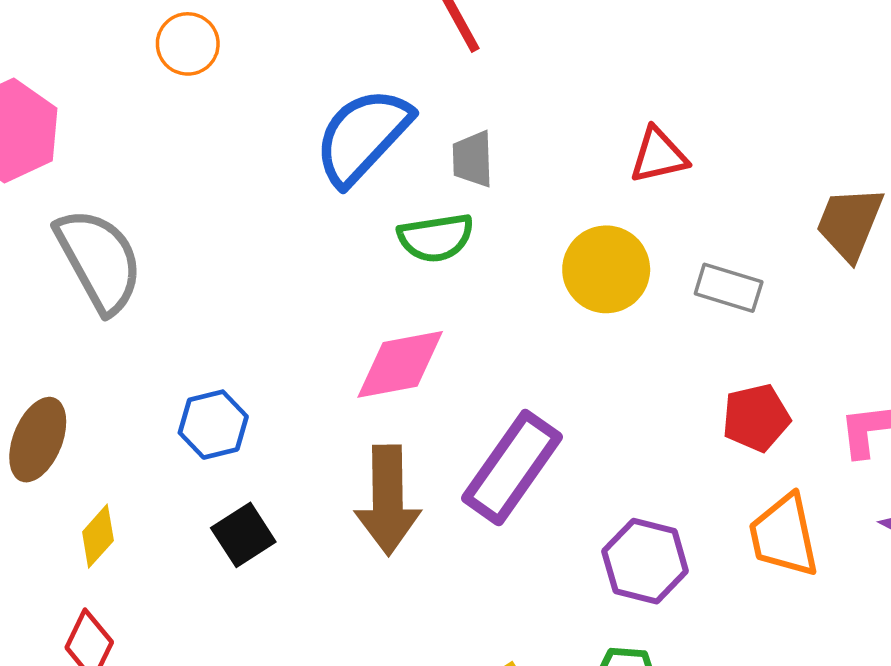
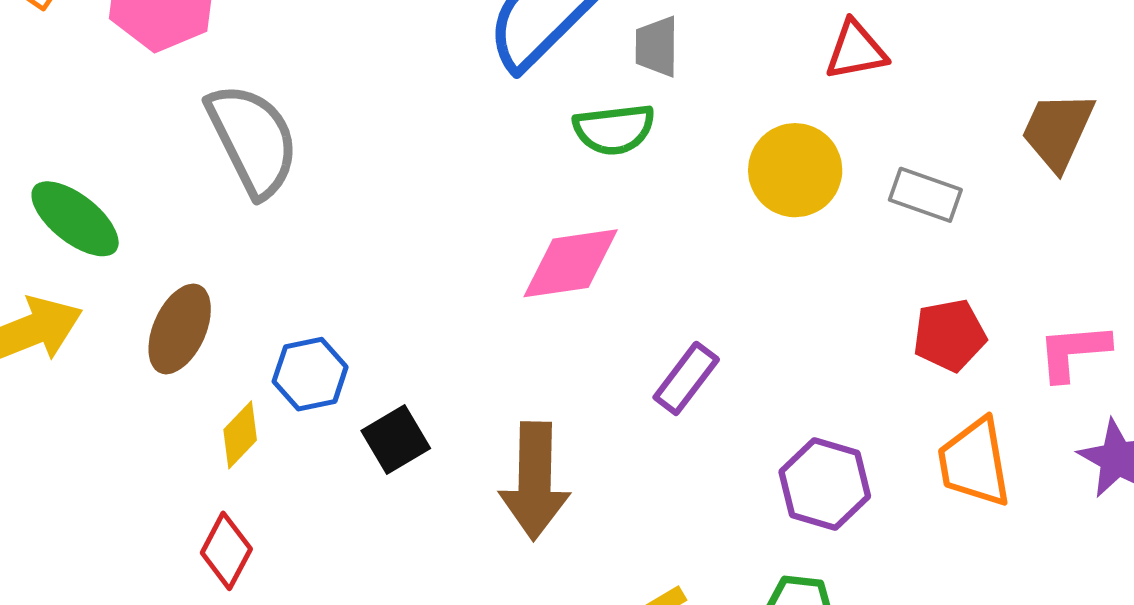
blue hexagon: (213, 425) -> (310, 374), moved
purple rectangle: (512, 468) -> (686, 378), size x0.6
brown arrow: (388, 500) -> (535, 481), moved

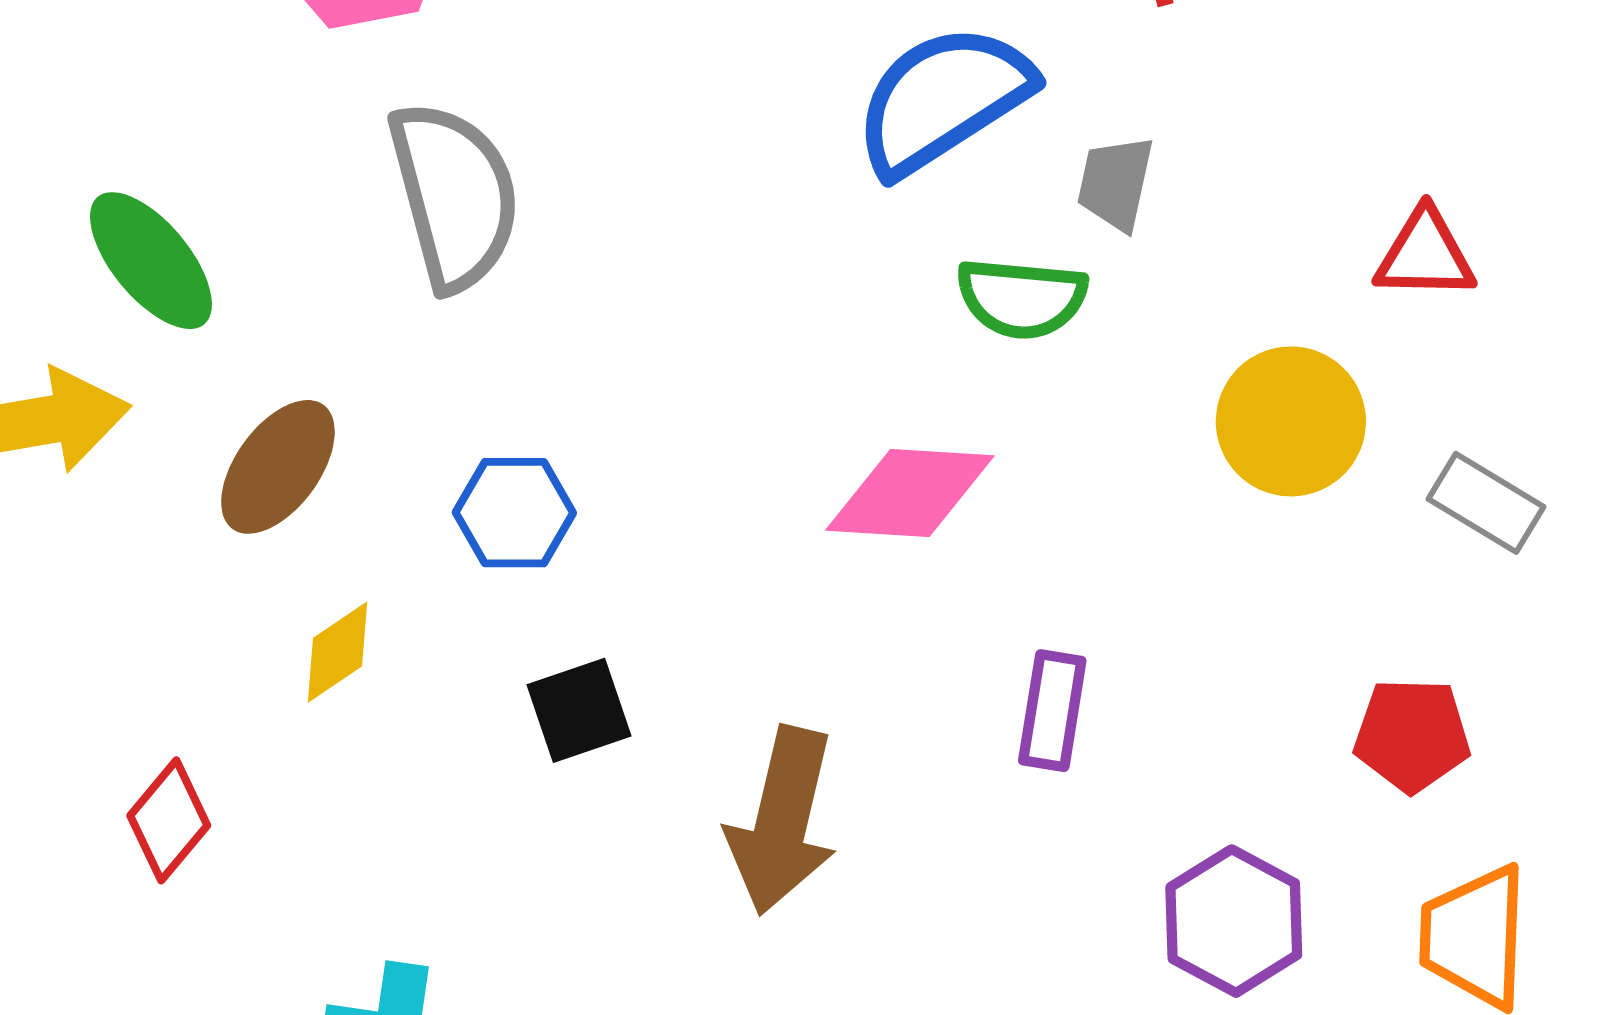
red pentagon: (949, 335) -> (1412, 735), moved
blue hexagon: (310, 374) -> (514, 513), moved
purple rectangle: (686, 378) -> (1052, 711), turned -40
red diamond: (226, 551) -> (169, 820), moved

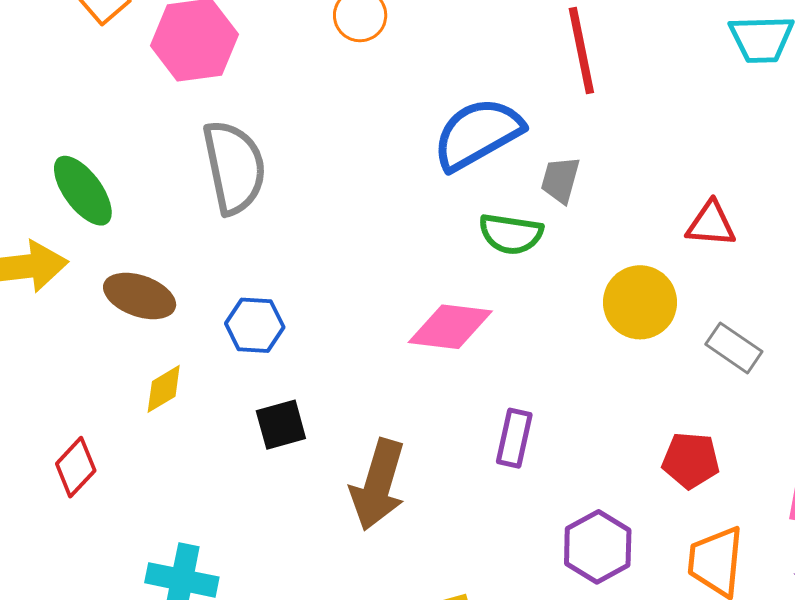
brown ellipse: (278, 467) -> (140, 296), turned 70

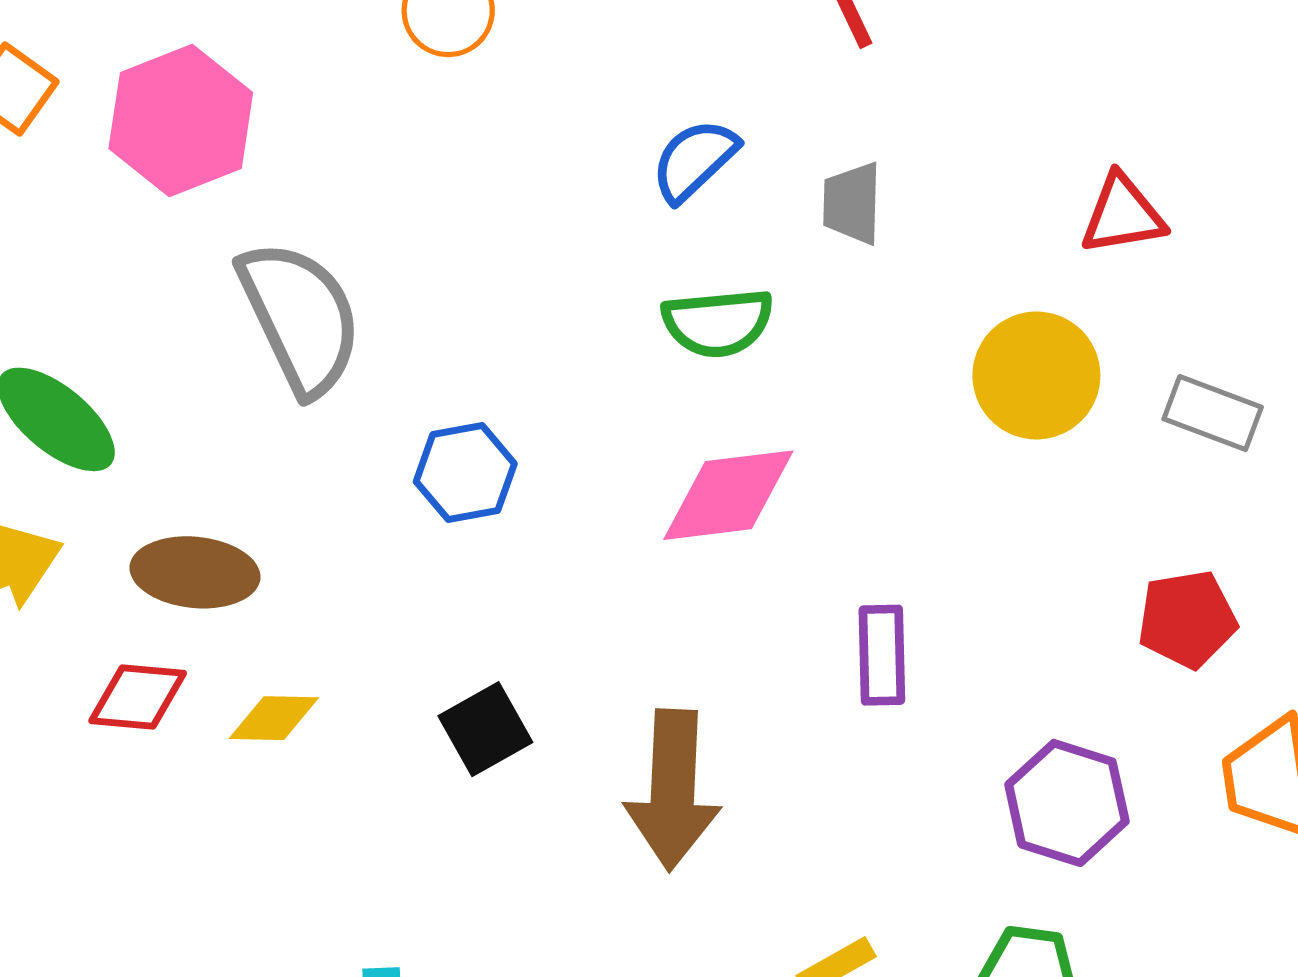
blue semicircle: (478, 134) -> (694, 160), size x0.6
green semicircle: (511, 234) -> (718, 323), moved
blue hexagon: (255, 325) -> (465, 473), moved
yellow diamond: (164, 389) -> (274, 718), turned 46
red diamond: (76, 467) -> (138, 697), moved, turned 66

